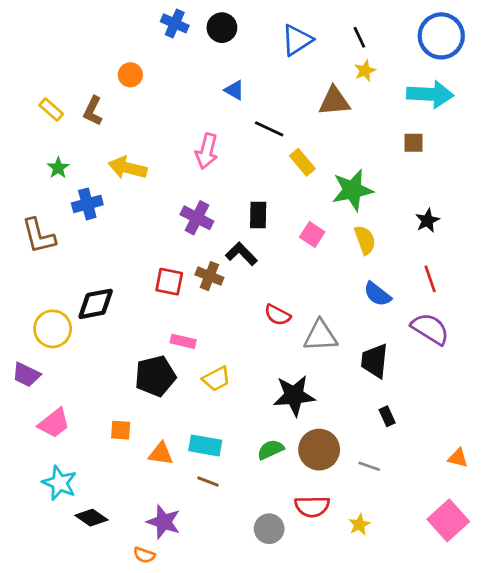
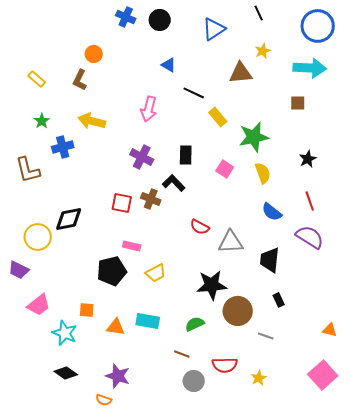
black line: (359, 37) -> (259, 13), moved
brown L-shape: (93, 111) -> (80, 80), moved
brown circle: (319, 450) -> (238, 311), moved
brown line: (208, 482) -> (182, 354), moved
cyan star: (60, 483) -> (65, 333), moved

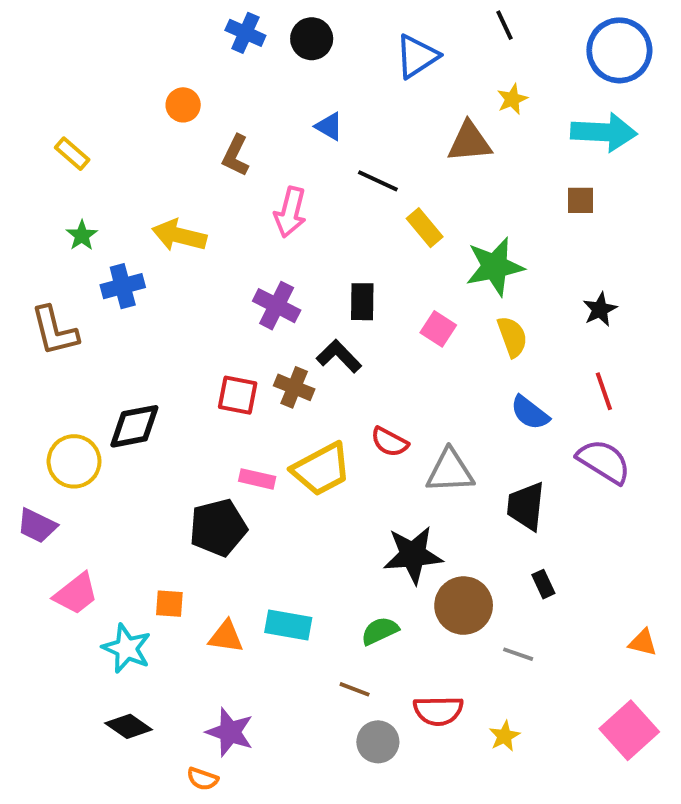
brown L-shape: (80, 80) -> (236, 156), moved
yellow trapezoid: (156, 273) -> (321, 469), moved, size x1.5

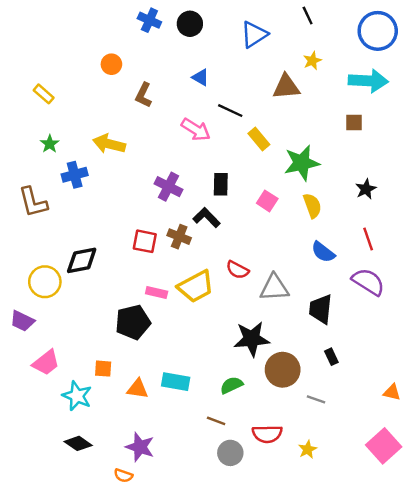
pink arrow: (290, 212) -> (196, 130), moved, turned -72

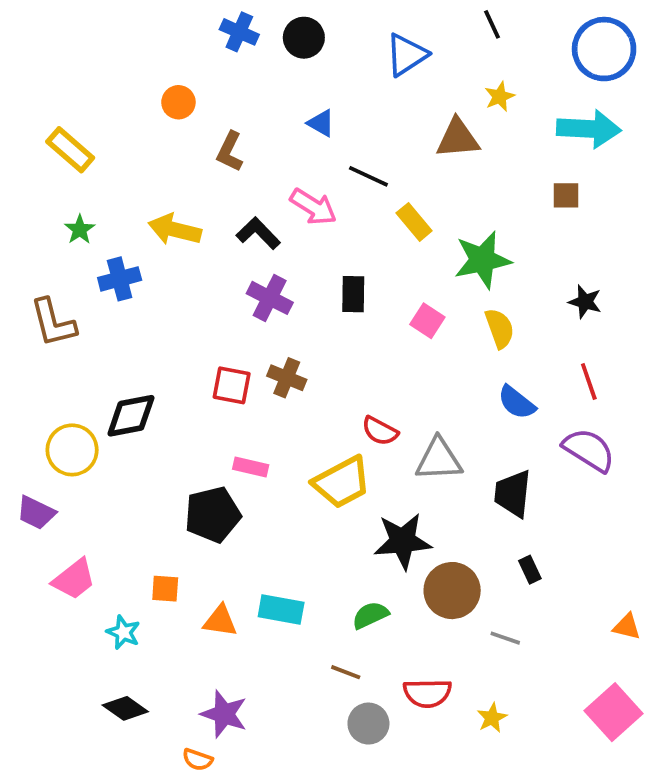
yellow rectangle: (44, 94) -> (70, 150), size x1.4
black star: (366, 189) -> (585, 302), turned -30
black L-shape: (207, 218) -> (258, 233), moved
yellow trapezoid: (196, 287) -> (342, 482), moved
cyan star: (77, 396) -> (123, 632), size x0.7

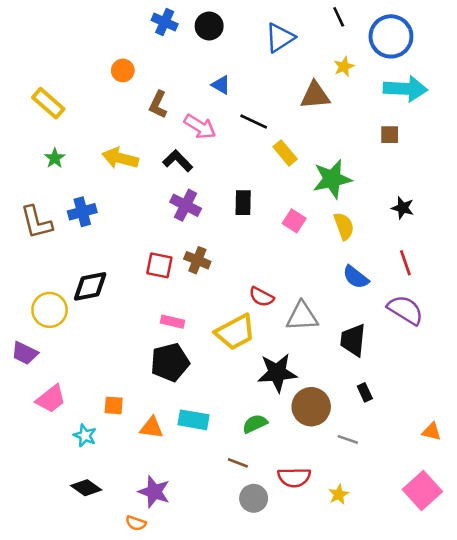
blue circle: (604, 49) -> (391, 36), moved
pink arrow: (313, 207) -> (200, 127), moved
blue cross: (120, 279) -> (82, 212), moved
black pentagon: (213, 515) -> (170, 362), moved

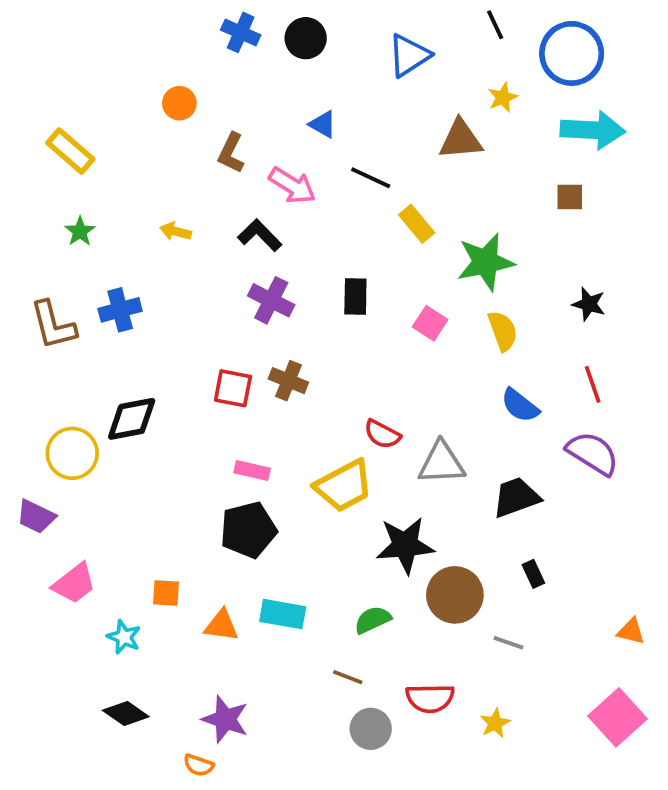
yellow arrow: (120, 158) -> (176, 231), size x0.6
black trapezoid: (353, 340) -> (516, 497), turned 64

